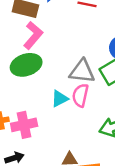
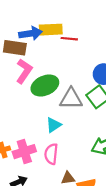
green ellipse: (26, 65) -> (45, 85), moved
pink semicircle: (80, 95) -> (51, 154), moved

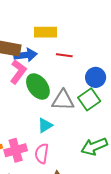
blue arrow: (30, 33) -> (26, 55), moved
red line: (69, 39) -> (64, 55), moved
green ellipse: (45, 85) -> (38, 87), turned 75

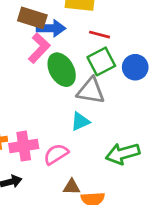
green square: (89, 99) -> (101, 61), moved
cyan triangle: (45, 125) -> (80, 121), moved
pink semicircle: (42, 154) -> (56, 154), turned 42

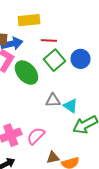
gray triangle: (91, 91) -> (53, 100), moved, size x0.7
cyan triangle: (80, 121) -> (70, 106), moved, turned -49

